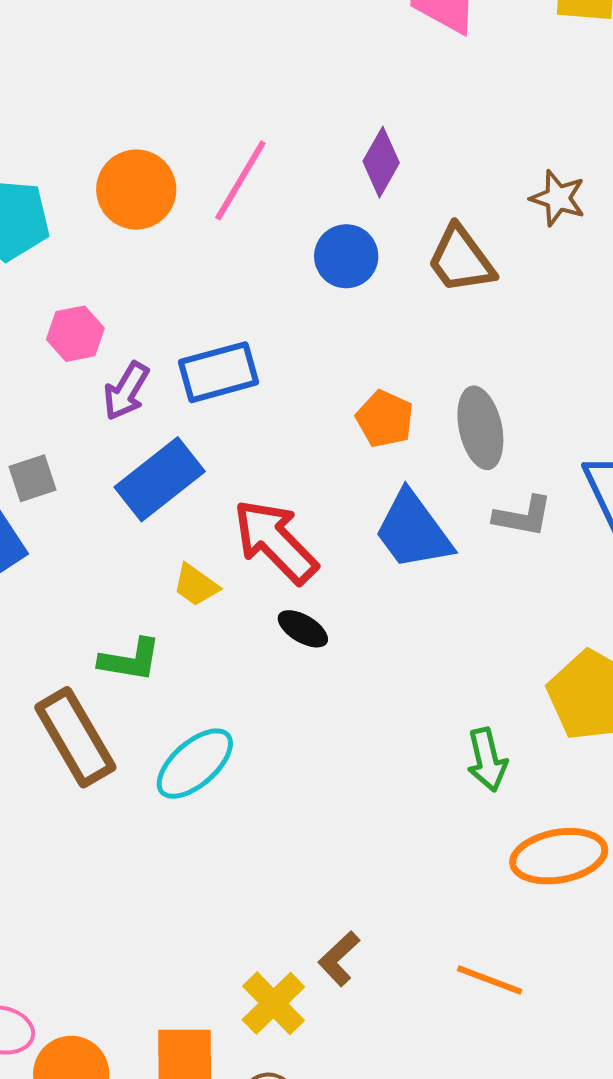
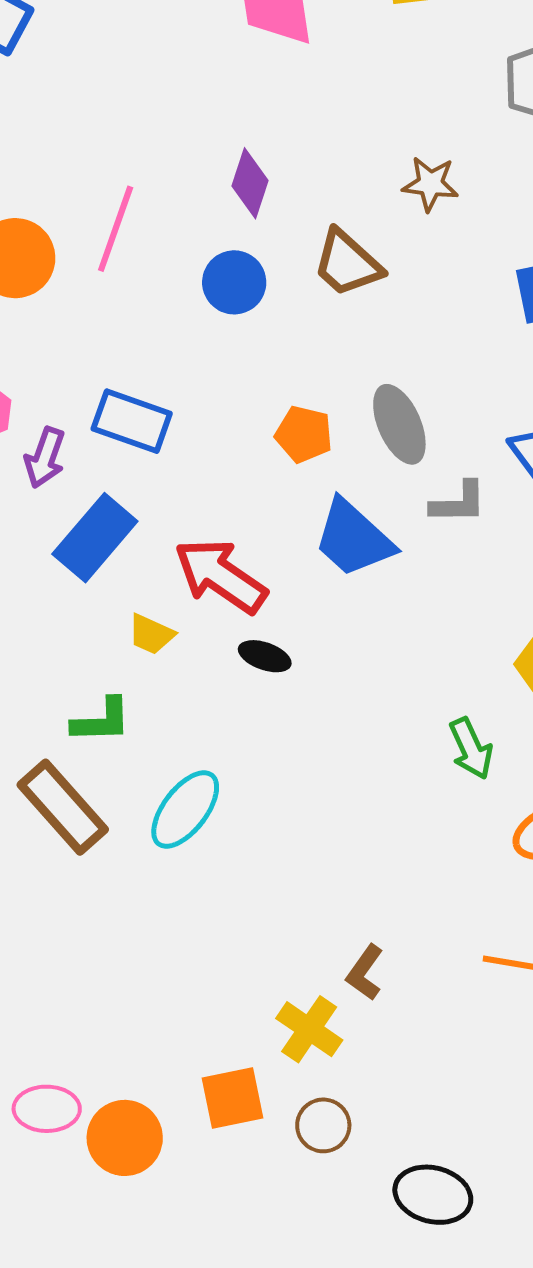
blue rectangle: (219, 372) -> (132, 421), turned 46

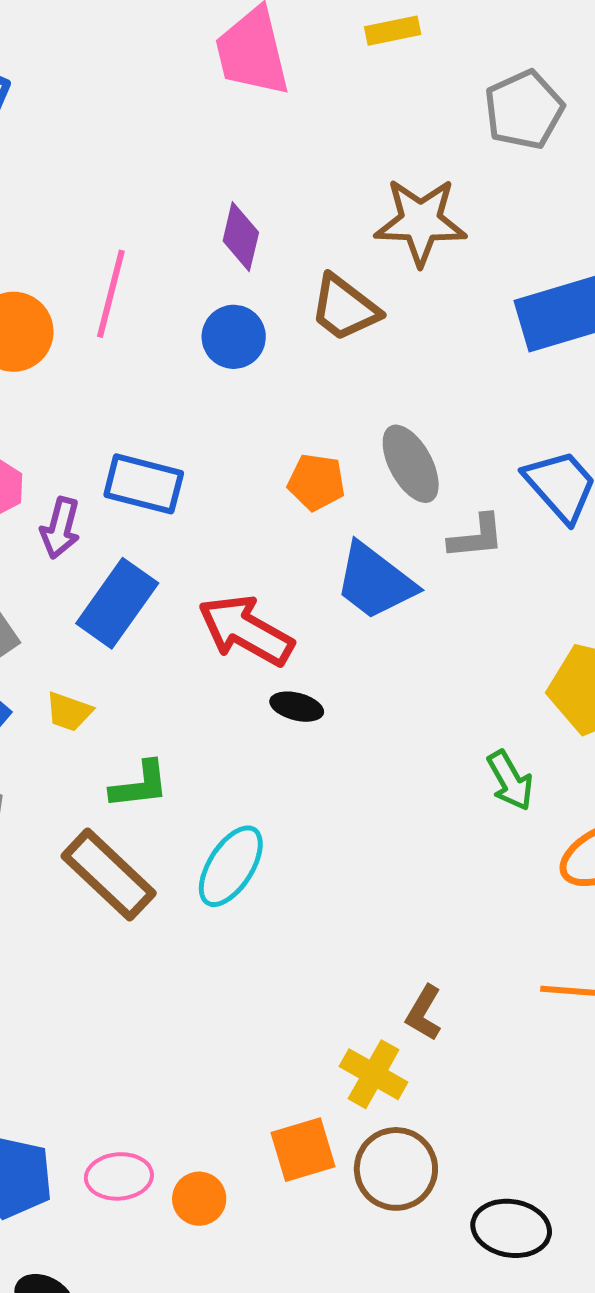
brown star: (430, 184) -> (421, 222), size x1.6
yellow trapezoid: (151, 634) -> (69, 712), moved
brown circle: (323, 1125) -> (396, 1169), size x1.5
orange circle: (125, 1138) -> (199, 1199), size x0.7

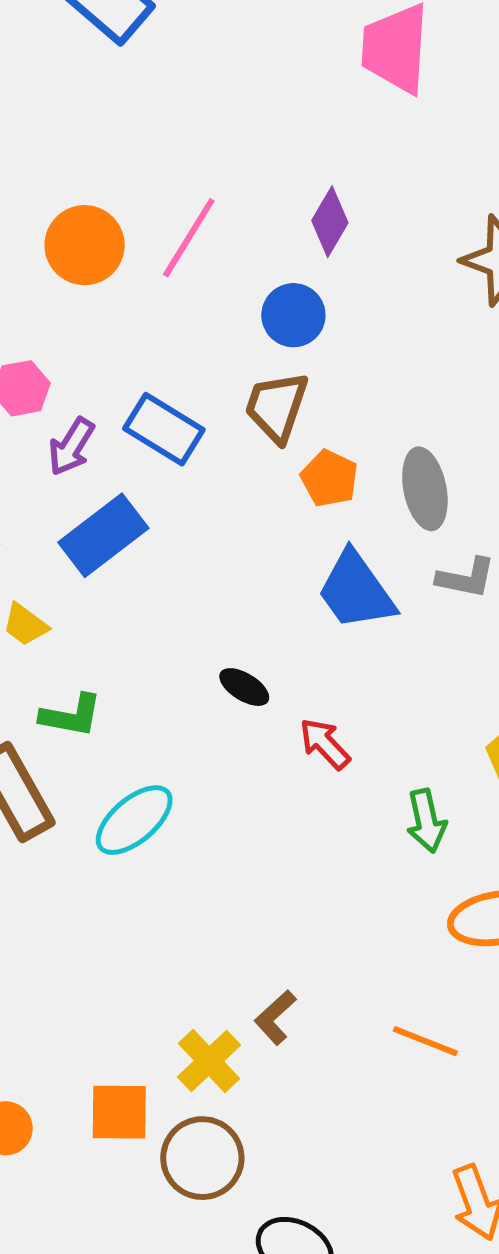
brown trapezoid: (345, 308) -> (277, 407), moved, turned 54
red arrow: (246, 630) -> (325, 744), moved, size x0.6

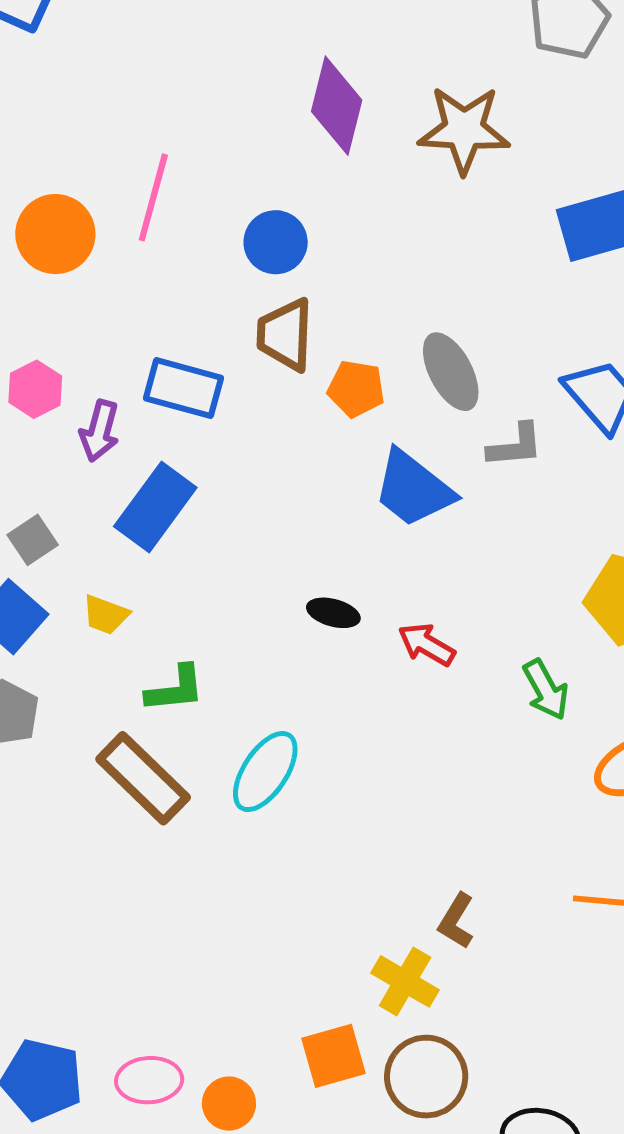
purple diamond: (330, 222) -> (337, 106), moved, size x1.4

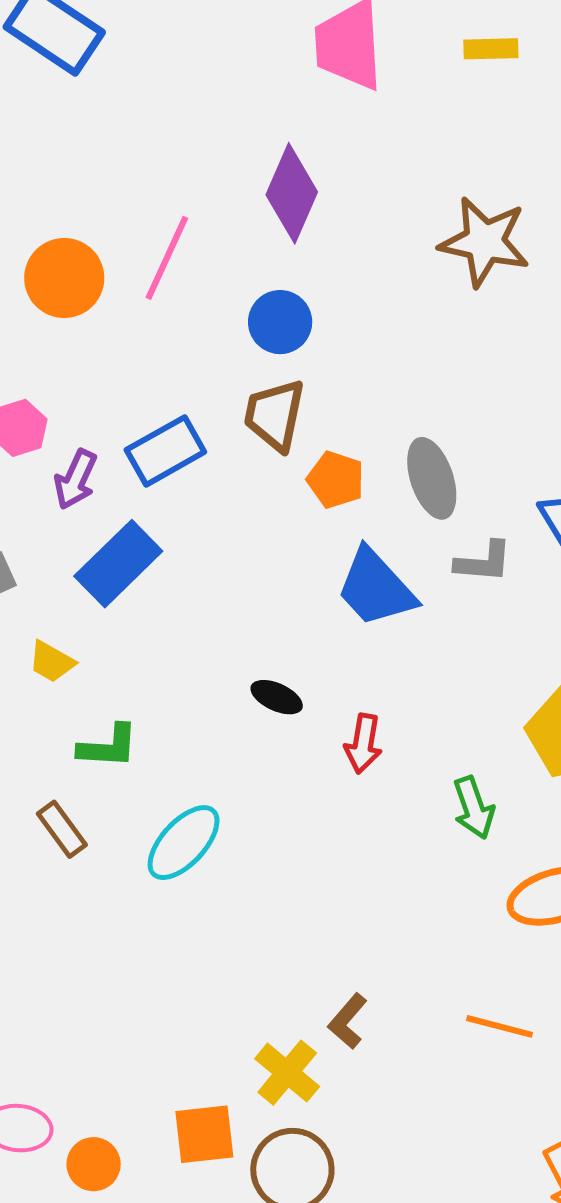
purple diamond: (337, 106) -> (292, 193), moved
blue rectangle: (183, 388) -> (165, 451), turned -54
red arrow: (427, 644) -> (363, 744), turned -120
brown rectangle: (143, 778) -> (62, 829), size x0.6

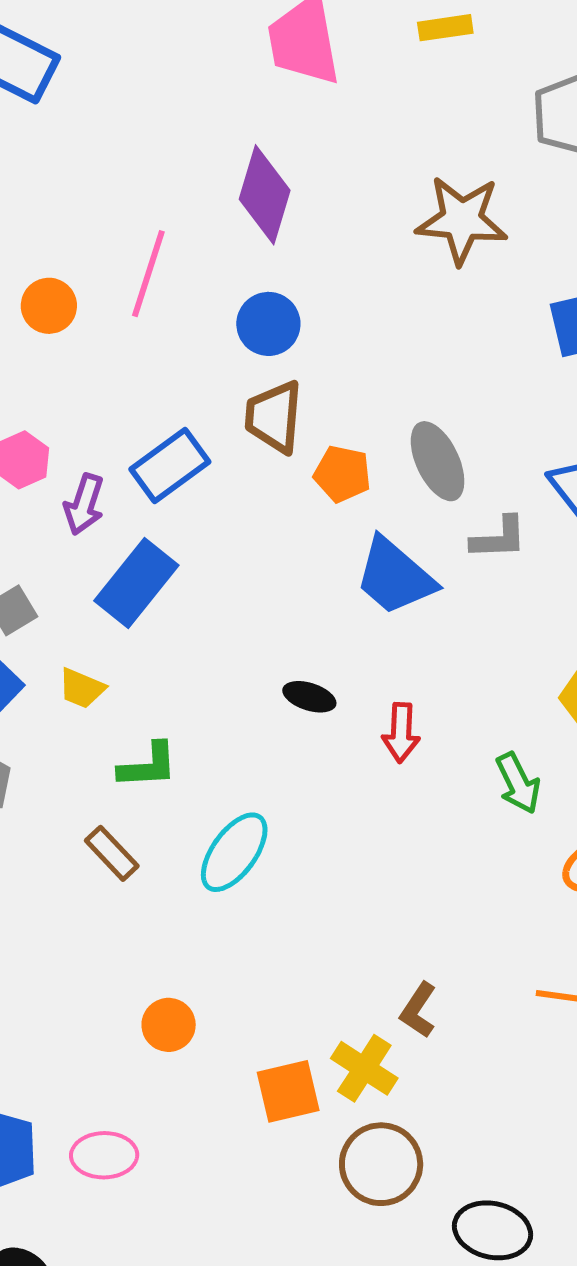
orange circle: (64, 278) -> (49, 306), size x0.7
orange square: (204, 1134) -> (288, 1091), moved
orange circle: (94, 1164) -> (169, 1025), moved

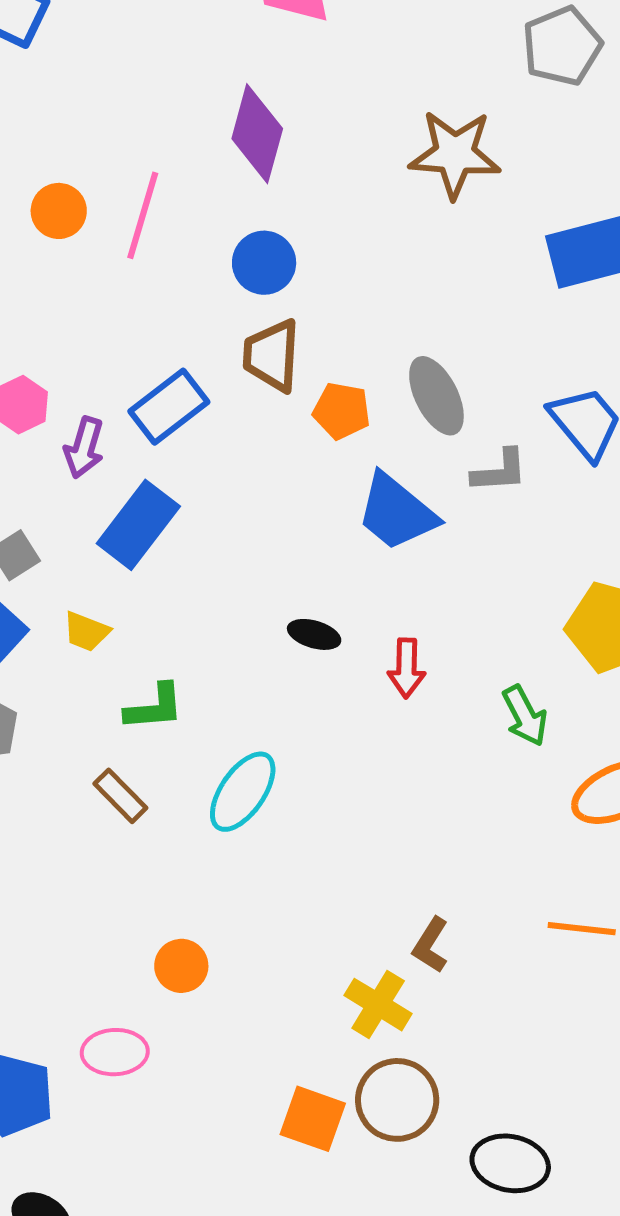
orange circle: (49, 306) -> (59, 211), moved
orange square: (288, 1091) -> (313, 1119), moved, turned 34
pink ellipse: (104, 1155) -> (115, 1052), moved

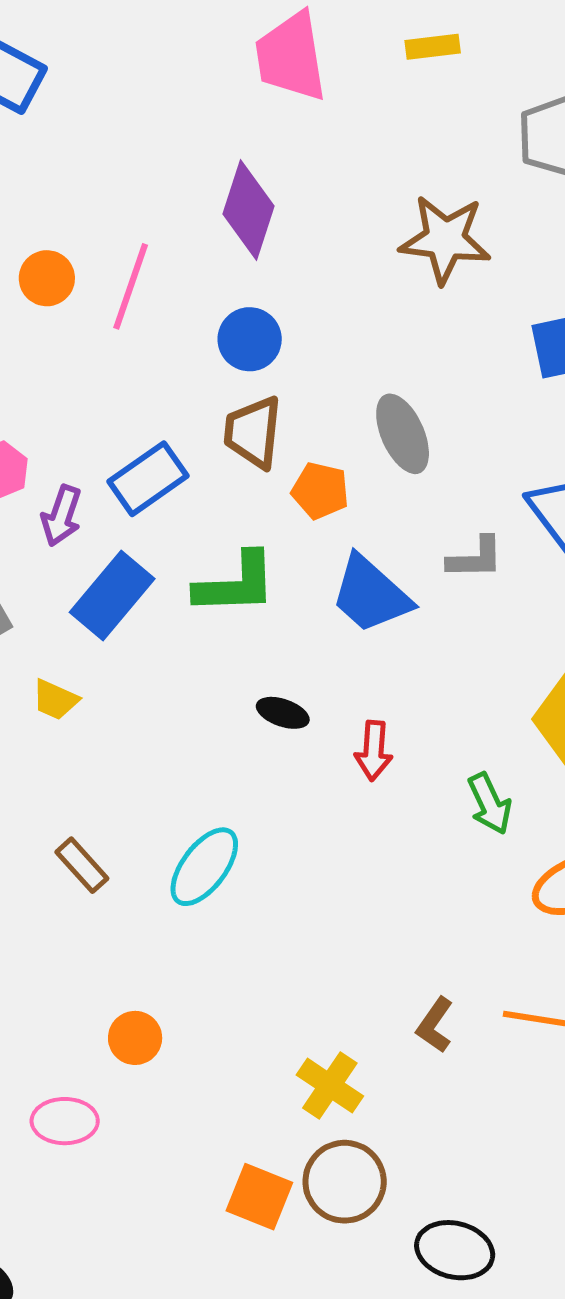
gray ellipse: (436, 396) -> (403, 434), moved
green L-shape: (154, 707) -> (236, 584), moved, size x1.4
brown L-shape: (431, 945) -> (435, 1025), moved

